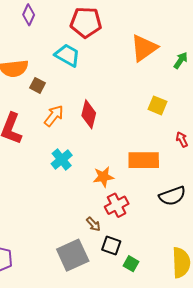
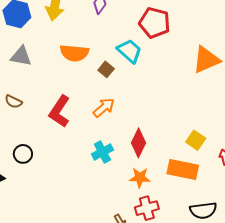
brown square: (38, 85) -> (106, 69), moved
yellow square: (157, 105) -> (196, 140), moved
red diamond: (89, 114) -> (138, 143), moved

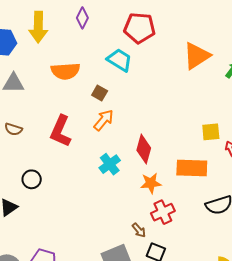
brown square: (106, 69) -> (100, 93), moved
yellow square: (196, 140) -> (211, 132), moved, turned -30

